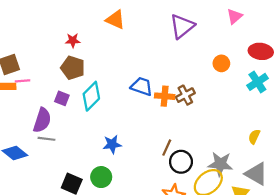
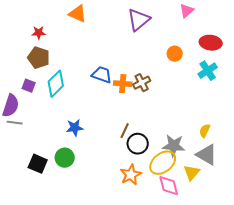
yellow semicircle: (254, 137) -> (205, 131), moved

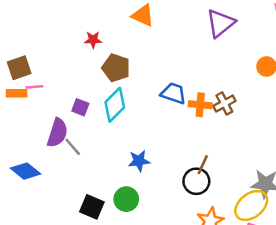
brown pentagon: (39, 58) -> (116, 68), moved
gray line: (15, 123) -> (73, 147), moved, turned 42
black circle: (138, 144) -> (196, 181), moved

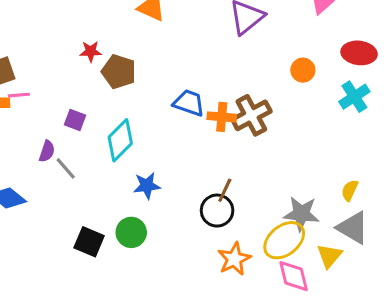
red star: (93, 40) -> (91, 51), moved
brown cross: (224, 103) -> (251, 115), size x1.4
cyan diamond: (115, 105) -> (120, 140), moved
purple semicircle: (57, 133) -> (47, 151), size x0.6

